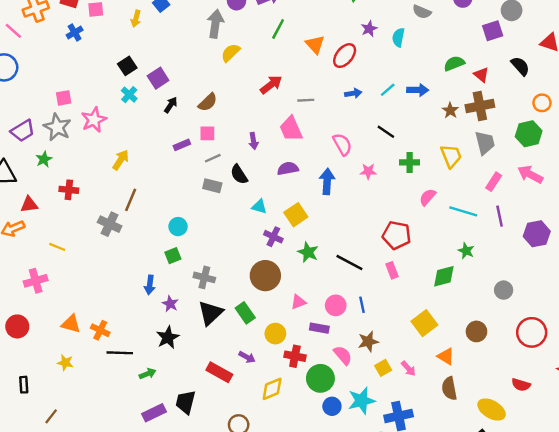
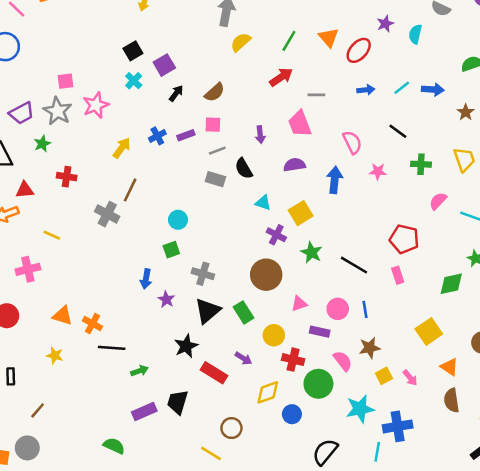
green line: (278, 29) -> (289, 41), moved
blue cross: (75, 32) -> (157, 136), moved
black star: (168, 337) -> (186, 346), moved
blue circle: (332, 406) -> (292, 414), moved

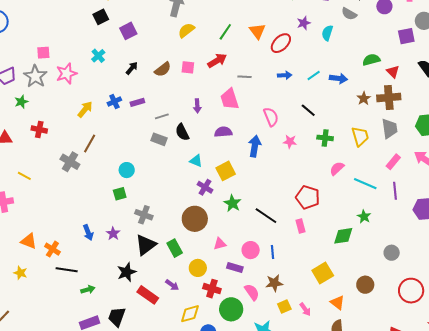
black square: (133, 51) -> (101, 17), moved
purple square: (164, 65) -> (128, 31), moved
pink square: (213, 125) -> (188, 67), moved
blue arrow: (146, 279) -> (88, 233), moved, turned -35

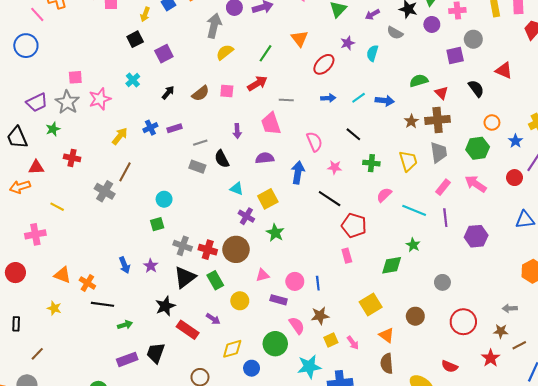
orange triangle: (257, 31) -> (299, 39), moved
black line: (266, 216) -> (330, 199), moved
red cross: (212, 289) -> (208, 250), moved

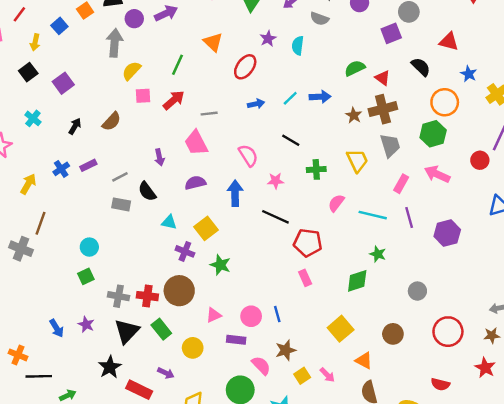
pink square: (227, 91) -> (143, 96), moved
orange circle: (492, 122) -> (445, 102), size x1.5
blue star: (516, 141) -> (469, 74), moved

